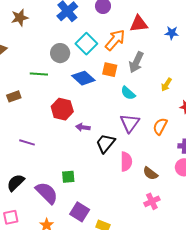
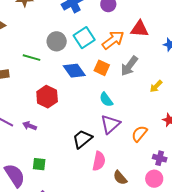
yellow arrow: (166, 85) -> (156, 86), moved
cyan semicircle: (128, 93) -> (106, 100), moved
purple arrow: (83, 127) -> (30, 126), moved

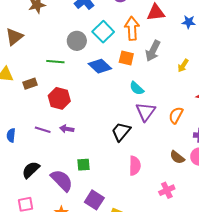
orange arrow: (113, 40) -> (132, 28), turned -45
red hexagon: (47, 97) -> (59, 98), moved
pink semicircle: (99, 161) -> (135, 166), moved
brown semicircle: (120, 178) -> (177, 157), moved

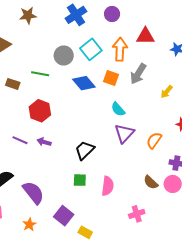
brown rectangle: (30, 84) -> (13, 84), moved, turned 32
black trapezoid: (121, 132) -> (85, 150), moved
green square: (84, 165) -> (80, 180), moved

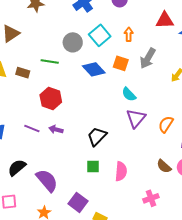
red triangle: (145, 36) -> (165, 20), moved
orange arrow: (120, 49) -> (129, 34), size x0.6

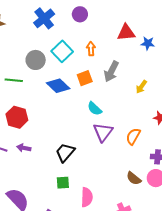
orange square: (121, 63) -> (85, 78), turned -35
pink semicircle: (121, 171) -> (87, 197), moved

